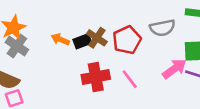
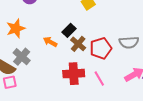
black rectangle: (82, 41) -> (69, 30), moved, turned -32
gray cross: (17, 46) -> (22, 57), moved

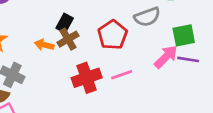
brown cross: (78, 44) -> (68, 39), moved, turned 35
pink line: (99, 78) -> (122, 75), turned -63

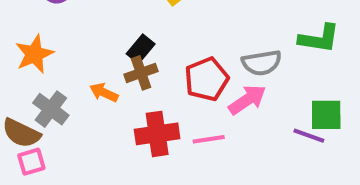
green square: (184, 35) -> (326, 115), moved
orange arrow: (44, 45) -> (104, 92), moved
pink arrow: (166, 57) -> (247, 100), moved

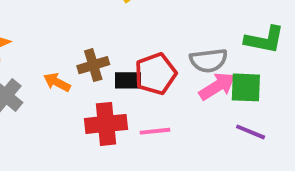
black rectangle: (141, 49) -> (128, 80), moved, turned 48
pink arrow: (247, 100) -> (217, 86), moved
green square: (326, 115) -> (246, 87), moved

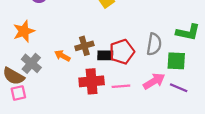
gray semicircle: (209, 60) -> (154, 44), turned -75
pink arrow: (217, 86) -> (154, 81), moved

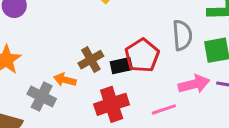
gray cross: (31, 63) -> (42, 96), moved
pink arrow: (154, 81) -> (194, 84), turned 30
pink line: (121, 86) -> (164, 109), moved

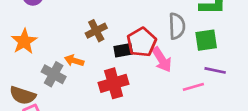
brown cross: (91, 60) -> (96, 31), moved
pink arrow: (194, 84) -> (162, 60), moved, turned 70
pink line: (164, 109) -> (193, 87), moved

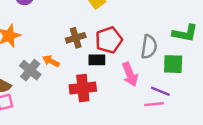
red pentagon: (142, 42) -> (109, 40), moved
purple line: (215, 70) -> (160, 91), moved

